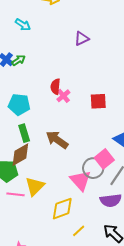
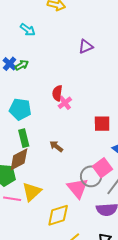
red square: (98, 101) -> (102, 124), moved
brown arrow: (57, 140) -> (56, 146), size x0.6

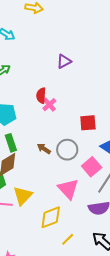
purple triangle: (86, 46) -> (64, 61), moved
gray circle: (91, 176) -> (67, 150), moved

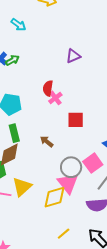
red square: (88, 123) -> (76, 120), moved
gray circle: (67, 150) -> (71, 167), moved
yellow diamond: (51, 217) -> (55, 197), moved

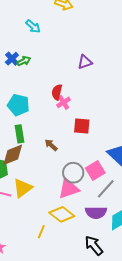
pink triangle: (68, 183) -> (69, 189), turned 45
yellow diamond: (55, 197) -> (62, 214), moved, turned 50
yellow line: (64, 234) -> (41, 232), moved, turned -32

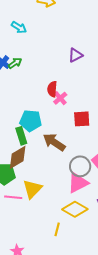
cyan pentagon: (18, 105) -> (31, 121), moved
brown arrow: (51, 145) -> (54, 142), size x1.6

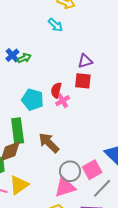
cyan arrow: (19, 27) -> (55, 25), moved
red square: (82, 119) -> (83, 81), moved
cyan pentagon: (31, 121) -> (33, 100), moved
green rectangle: (21, 136) -> (18, 131), size x1.4

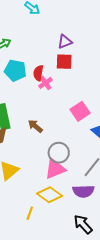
cyan pentagon: (33, 100) -> (15, 70), moved
brown arrow: (49, 143) -> (35, 126), size x0.7
pink square: (92, 170) -> (80, 111), moved

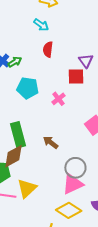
purple triangle: (65, 42) -> (86, 61), moved, turned -42
red semicircle: (38, 73) -> (48, 49), moved

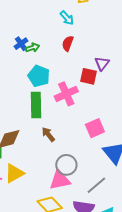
pink cross: (59, 99) -> (66, 94), size x1.6
green rectangle: (18, 135) -> (36, 105), moved

